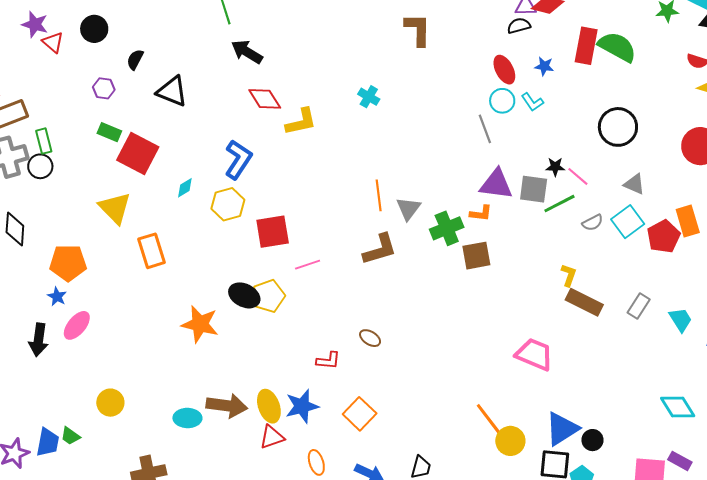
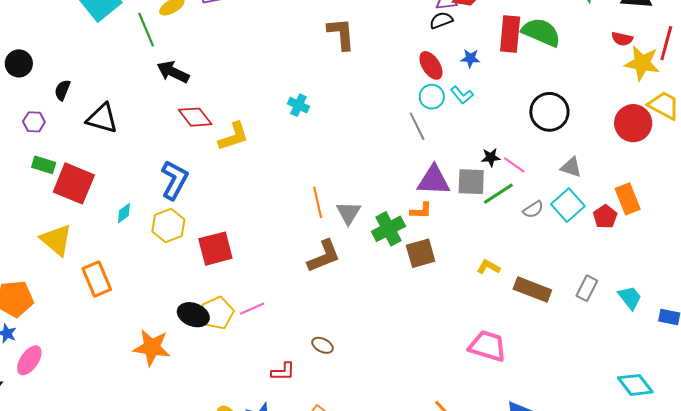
red pentagon: (664, 236) -> (605, 217), size x0.7
pink line: (308, 265) -> (252, 309), moved
yellow L-shape: (569, 275) -> (488, 267), moved, turned -75

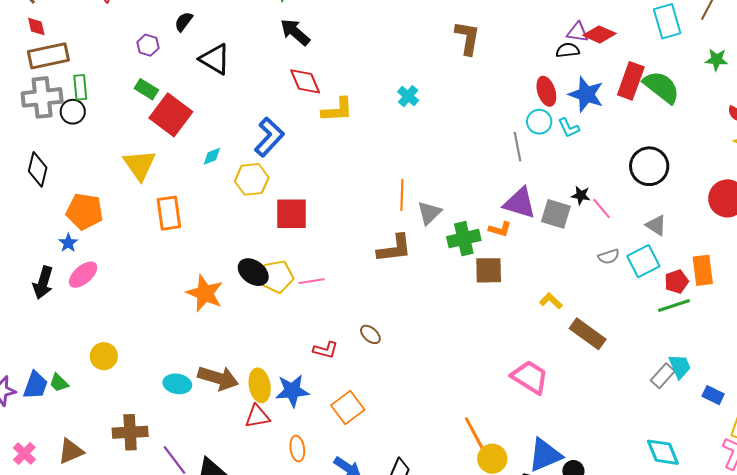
blue star: (470, 58) -> (586, 94), size x1.8
green line: (498, 194) -> (674, 306), moved
gray rectangle: (587, 288) -> (663, 376), moved

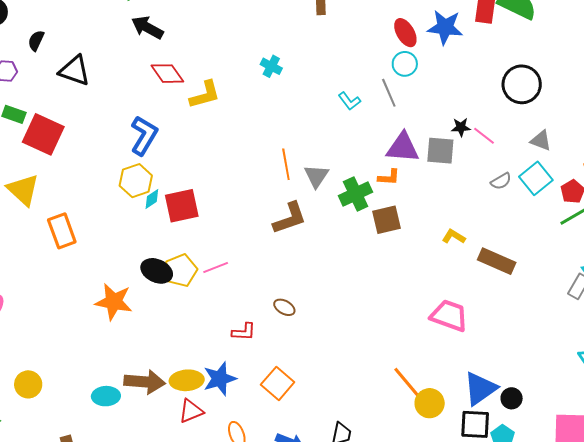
cyan L-shape: (569, 128) -> (349, 101), moved
cyan diamond: (212, 156) -> (152, 199), moved
yellow ellipse: (260, 385) -> (187, 380), turned -72

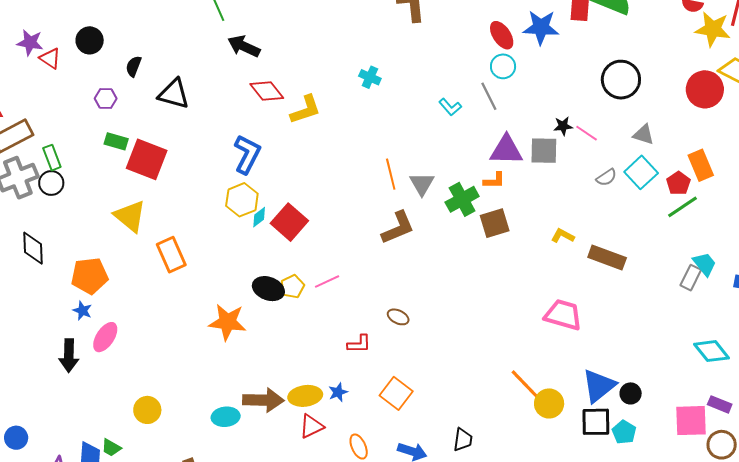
red square: (182, 206) -> (289, 222), turned -33
yellow pentagon: (181, 270) -> (292, 286), size x0.7
blue star: (220, 379) -> (338, 392), size x0.6

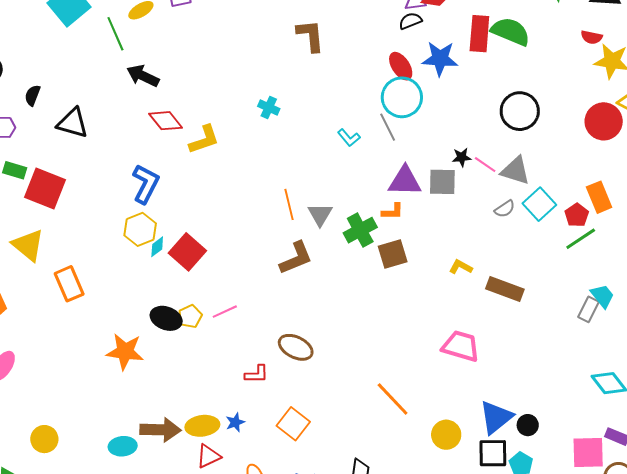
cyan circle: (503, 66) -> (402, 97), size x1.6
gray triangle: (644, 134) -> (516, 171), moved, size x1.4
brown ellipse: (398, 317) -> (296, 347), size x1.6
orange line: (527, 386) -> (393, 399), moved

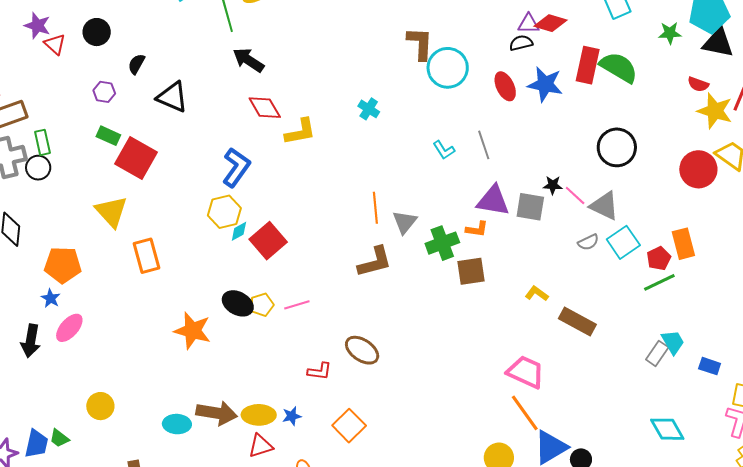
cyan circle: (402, 97) -> (448, 68), moved
orange line: (393, 399) -> (525, 413), moved

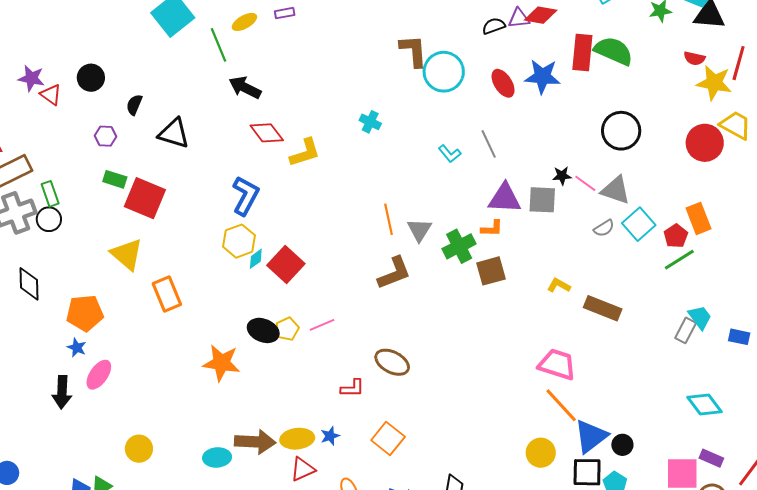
black semicircle: (521, 43) -> (494, 26), moved

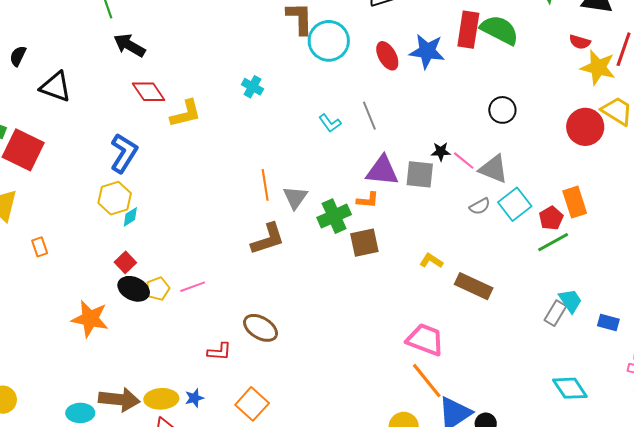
black circle: (621, 131) -> (502, 110), size x0.7
red square: (286, 265) -> (125, 262), moved, size x0.6
orange rectangle: (167, 294) -> (40, 247), size x0.6

